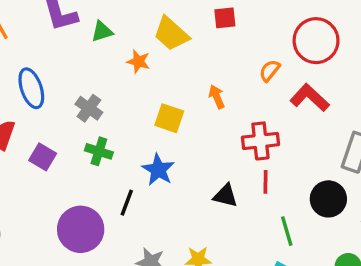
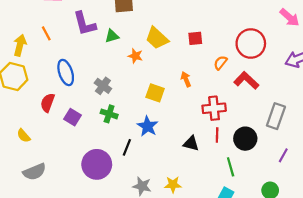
red square: (225, 18) -> (195, 38), moved
black circle: (328, 199) -> (245, 139), moved

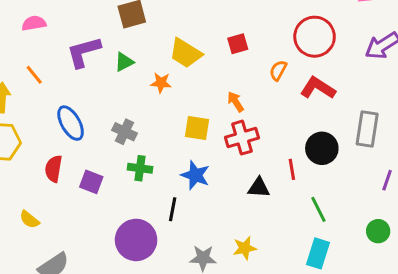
purple L-shape: (85, 24) -> (84, 52), turned 100
red cross: (214, 108) -> (242, 138), moved
black circle: (245, 139) -> (322, 148), moved

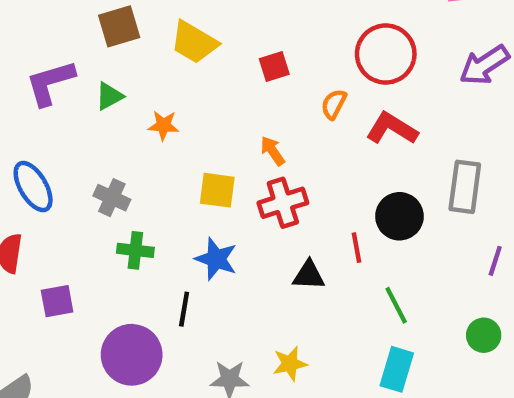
yellow trapezoid: (186, 53) -> (194, 42), moved
purple square: (91, 182) -> (57, 301), moved, turned -30

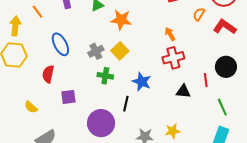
orange star: (163, 125) -> (121, 20), size x1.5
yellow square: (217, 190) -> (120, 51), moved, turned 36
gray cross: (112, 198) -> (96, 51), turned 35

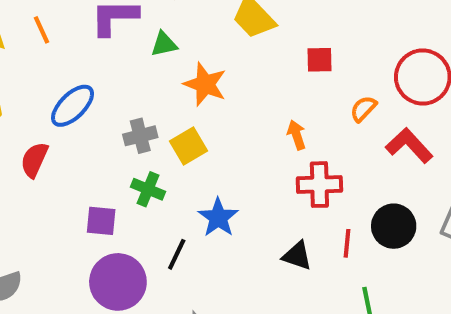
blue ellipse: (60, 44) -> (73, 106), turned 60
red cross: (173, 58) -> (319, 185), moved
purple square: (68, 97) -> (101, 221), moved

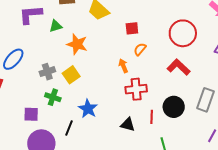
orange semicircle: (363, 109) -> (140, 49), moved

